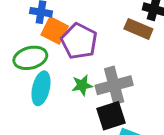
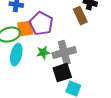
brown rectangle: (138, 29) -> (80, 16), turned 42
orange square: (55, 30) -> (25, 29), moved, turned -36

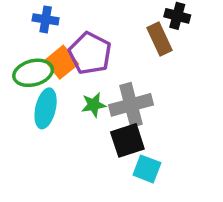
orange square: (25, 29) -> (62, 62), turned -30

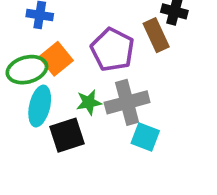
purple pentagon: (90, 53) -> (112, 50), moved
black square: (127, 140) -> (67, 135), moved
cyan square: (147, 169) -> (145, 137), moved

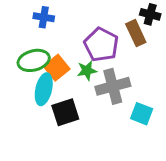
orange square: (56, 59) -> (57, 68), moved
green star: (89, 102) -> (87, 71), moved
cyan square: (145, 137) -> (142, 114), moved

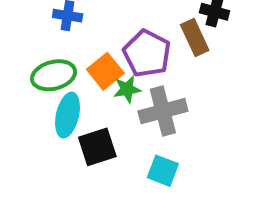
orange square: (57, 68) -> (105, 71), moved
cyan square: (142, 114) -> (163, 171), moved

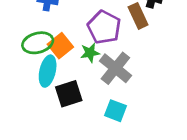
orange square: (105, 71) -> (60, 46), moved
gray cross: (163, 111) -> (115, 68), turned -36

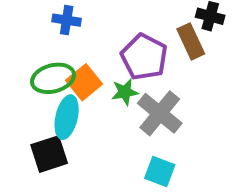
black square: (69, 94) -> (49, 154), moved

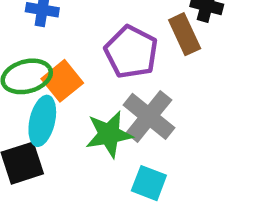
green star: (125, 92) -> (109, 134), moved, size x1.5

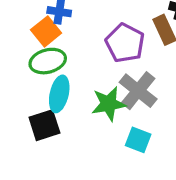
orange square: (62, 81) -> (46, 31), moved

